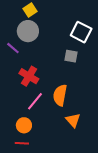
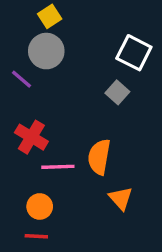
gray square: (71, 56) -> (117, 92), turned 32
red cross: (29, 76) -> (31, 137), moved
pink line: (35, 101) -> (58, 167), turned 48

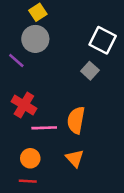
orange triangle: (121, 198) -> (75, 158), moved

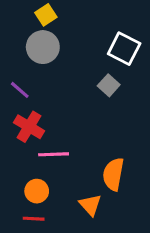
purple line: (16, 61) -> (20, 90), moved
orange semicircle: (76, 120) -> (113, 174), moved
orange triangle: (75, 158) -> (90, 205), moved

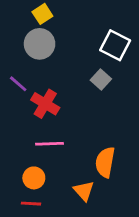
red cross: (29, 127) -> (45, 104), moved

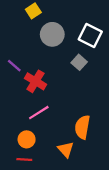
gray circle: (40, 44) -> (52, 34), moved
pink line: (50, 144) -> (39, 113), turned -30

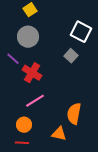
gray circle: (52, 34) -> (28, 37), moved
orange triangle: (66, 149) -> (59, 134), turned -35

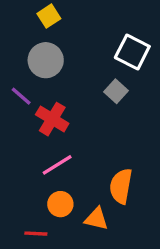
orange circle: (24, 125) -> (60, 204), moved

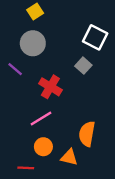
red cross: (52, 119) -> (50, 87), moved

